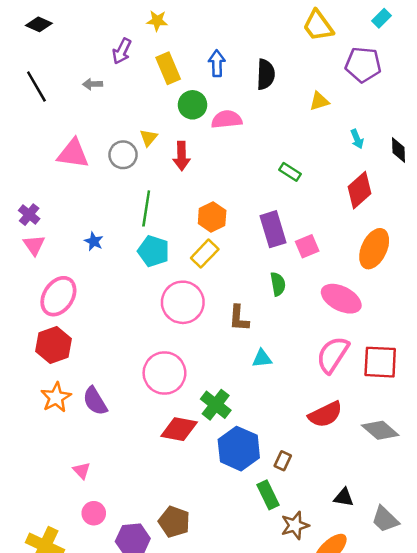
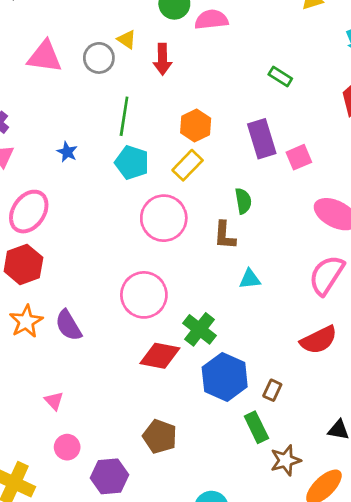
yellow triangle: (149, 138) -> (127, 39), turned -36
green semicircle: (278, 284) -> (243, 201), moved
brown pentagon: (174, 522) -> (160, 437), moved

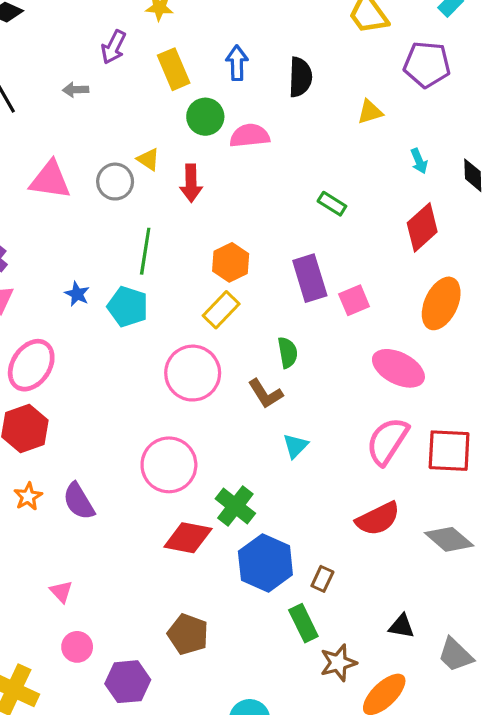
cyan pentagon: (132, 163) -> (128, 307), moved
brown L-shape: (225, 235) -> (265, 394), turned -36
cyan triangle: (250, 279) -> (296, 446), turned -40
orange star: (26, 321) -> (28, 497), size x0.7

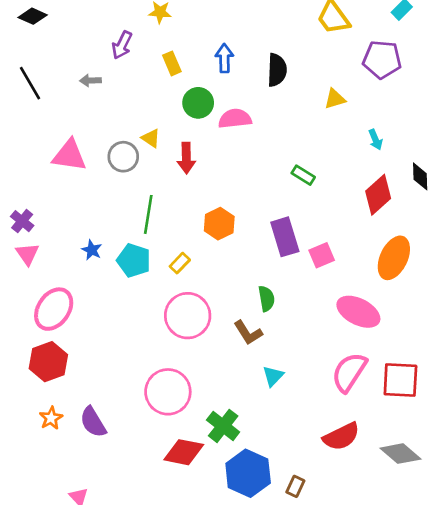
yellow rectangle: (174, 69) -> (172, 63), size x0.7
black diamond: (473, 175) -> (420, 176), moved
yellow rectangle: (221, 310) -> (180, 263), moved, size x0.7

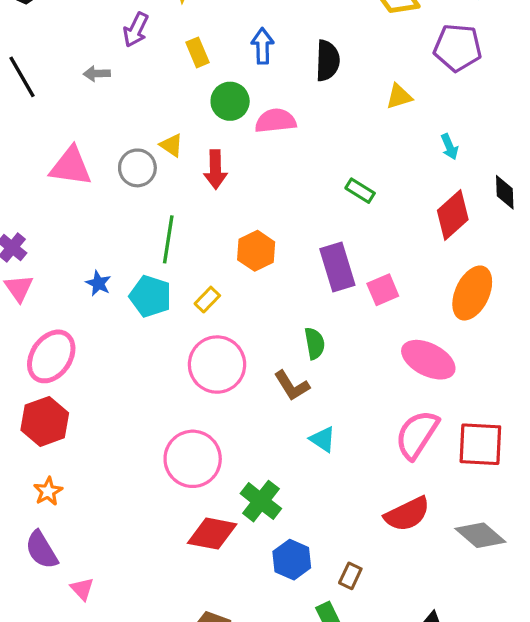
cyan triangle: (273, 376) -> (323, 439), turned -40
purple semicircle: (93, 422) -> (41, 550), moved
blue hexagon: (248, 473) -> (292, 560), size x0.7

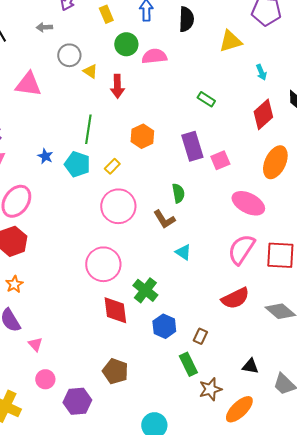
yellow triangle: (399, 96) -> (230, 41), size x1.4
gray circle: (137, 168) -> (69, 55), moved
red diamond: (212, 534) -> (115, 310), turned 72

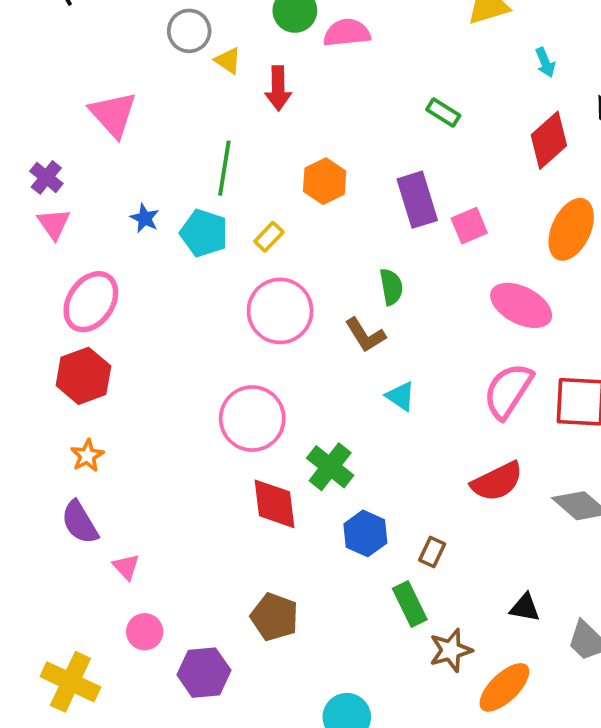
pink triangle: (28, 84) -> (113, 114), moved, turned 40

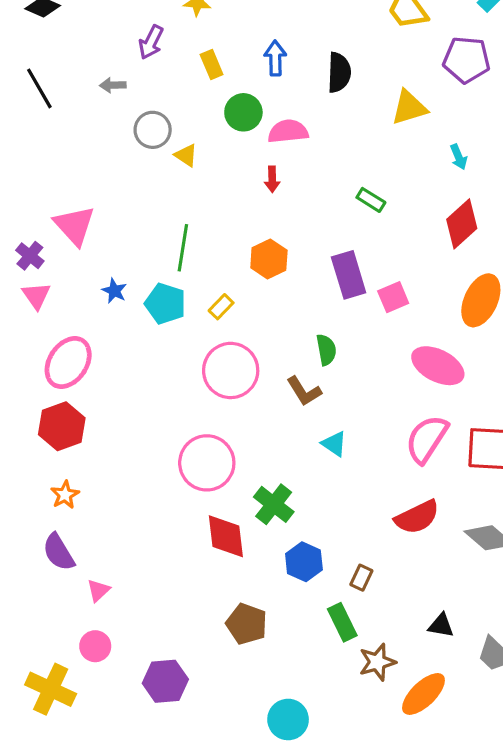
red arrow: (278, 88) -> (272, 179), moved, size x0.7
pink triangle: (113, 114) -> (74, 225), moved
pink triangle: (126, 567) -> (98, 590), turned 30
brown pentagon: (274, 617) -> (247, 624), moved
pink circle: (145, 632) -> (95, 646), moved

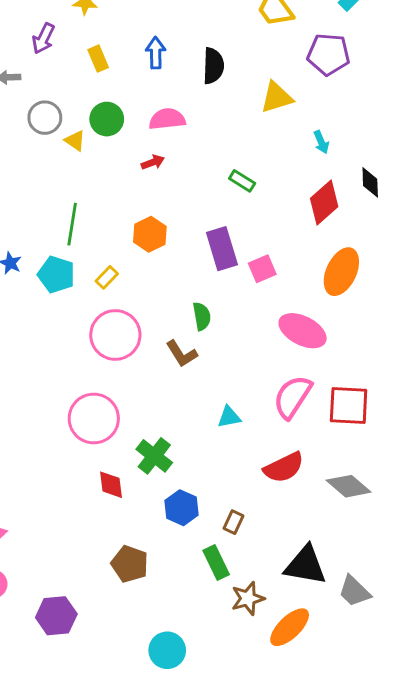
green circle: (243, 112) -> (107, 119), moved
red arrow: (272, 179) -> (153, 162), turned -110
cyan triangle: (334, 444) -> (229, 417), moved, turned -45
red diamond: (226, 536) -> (111, 485), size x0.7
black triangle: (441, 625) -> (305, 565), size x1.8

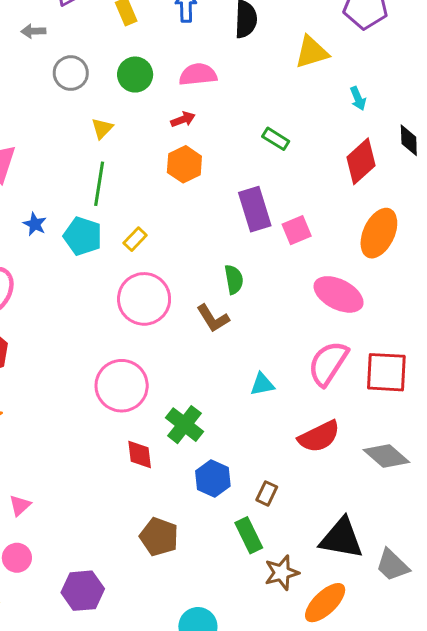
yellow triangle: (75, 141) -> (102, 128), moved, turned 40
orange hexagon: (150, 234) -> (184, 164), moved

